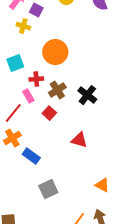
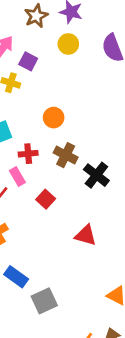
orange circle: (55, 52) -> (54, 118), size x0.6
brown cross: (57, 90) -> (66, 155), moved, turned -30
blue rectangle: (31, 156) -> (16, 277), moved

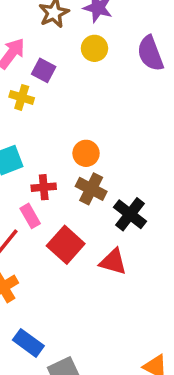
orange circle: (54, 118) -> (86, 153), moved
red square: (46, 199) -> (66, 245), size x1.5
red triangle: (86, 235) -> (113, 262), moved

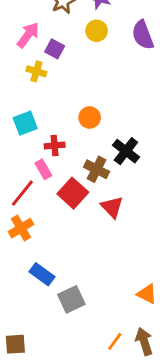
brown cross: (91, 189) -> (97, 169), moved
black cross: (130, 214) -> (126, 151), moved
red triangle: (113, 262) -> (112, 207), turned 30

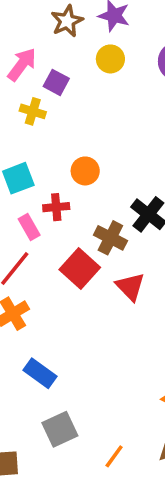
orange circle: (90, 118) -> (85, 171), moved
pink rectangle: (43, 169) -> (29, 227), moved
gray square: (71, 299) -> (60, 429), moved
orange line: (115, 341) -> (114, 456), moved

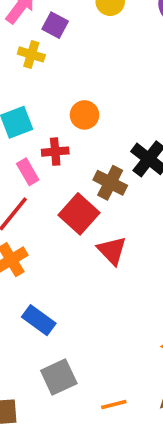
red triangle: (130, 287) -> (112, 251), moved
orange line: (114, 456) -> (114, 404), turned 40

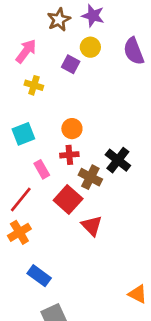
purple square: (55, 25) -> (71, 64), moved
red cross: (55, 152) -> (69, 155), moved
pink rectangle: (28, 172) -> (42, 169), moved

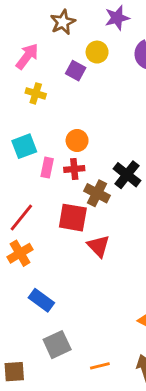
purple star: (93, 16) -> (117, 18), moved, turned -30
pink rectangle: (42, 169) -> (47, 168), moved, turned 42
red square: (68, 199) -> (73, 218), turned -32

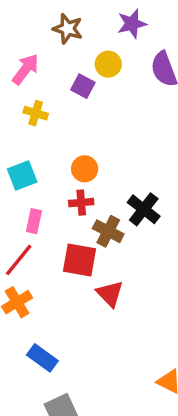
brown star: (63, 22) -> (68, 29), turned -30
pink rectangle: (47, 168) -> (34, 221), moved

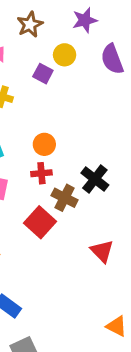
brown star: (68, 29) -> (30, 25), turned 30
red square: (80, 260) -> (40, 222), turned 32
red triangle: (110, 294) -> (102, 251), moved

